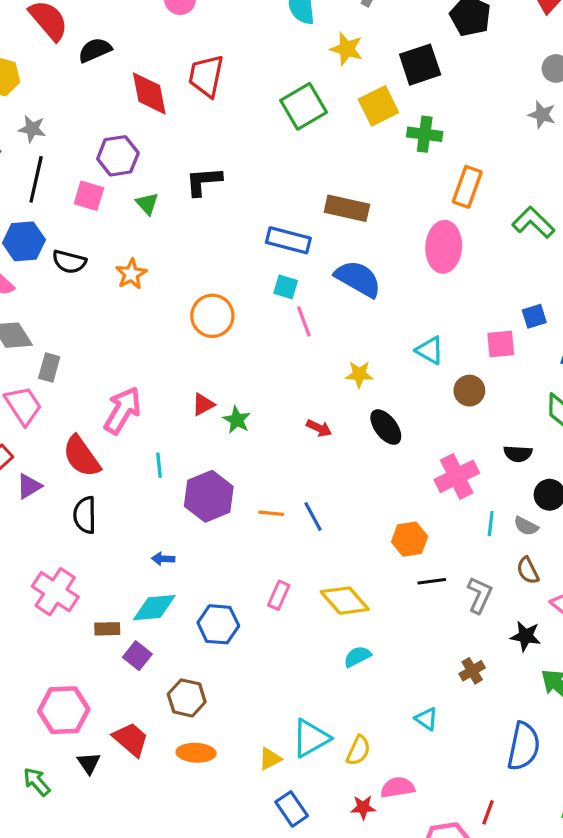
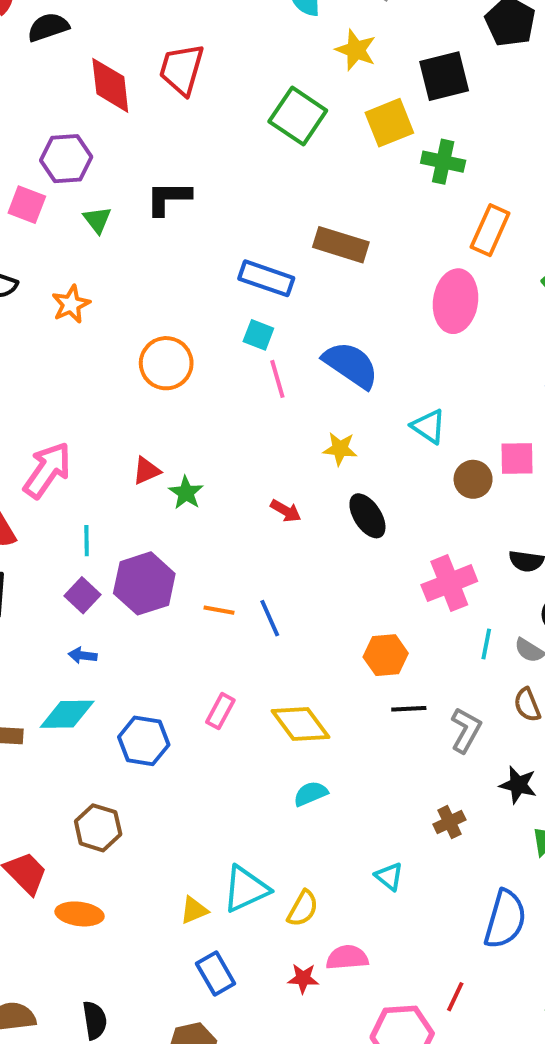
green square: (304, 106) -> (298, 116), turned -30
blue semicircle: (358, 279) -> (351, 365), moved
pink square: (501, 344) -> (517, 458), moved
purple square: (137, 656) -> (83, 595), moved
orange ellipse: (196, 753) -> (80, 914), moved

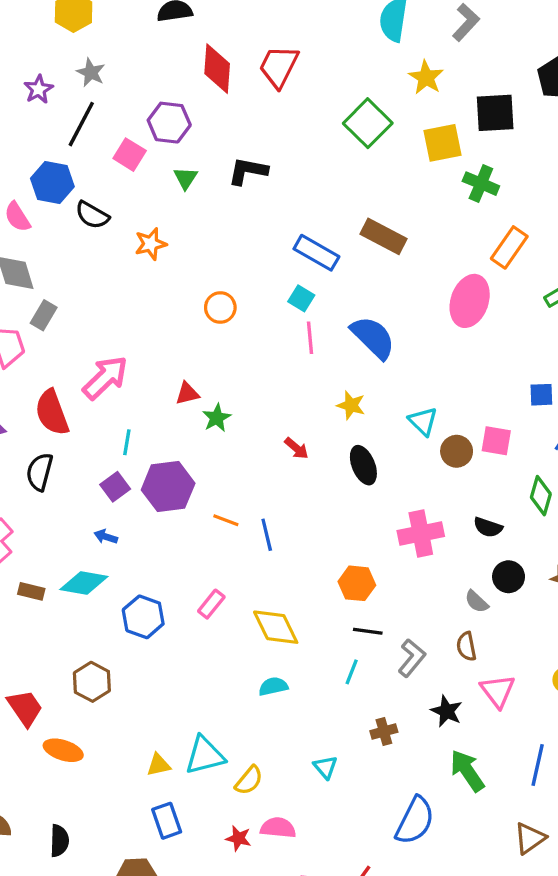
orange circle: (166, 363) -> (220, 308), size x0.7
cyan triangle: (429, 426) -> (423, 421), moved
cyan line: (486, 644) -> (352, 672), moved

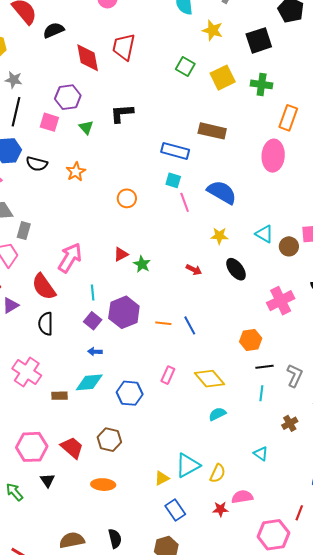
green square: (368, 123) -> (185, 66), size x0.7
yellow square: (442, 143) -> (223, 78), moved
red trapezoid: (25, 708) -> (72, 448), moved

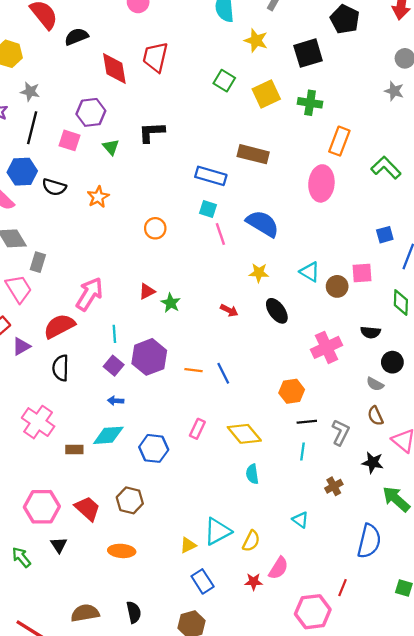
red semicircle: (44, 287) -> (59, 326), turned 96
cyan semicircle: (217, 414) -> (252, 474), turned -72
pink semicircle: (242, 497) -> (278, 568), turned 130

